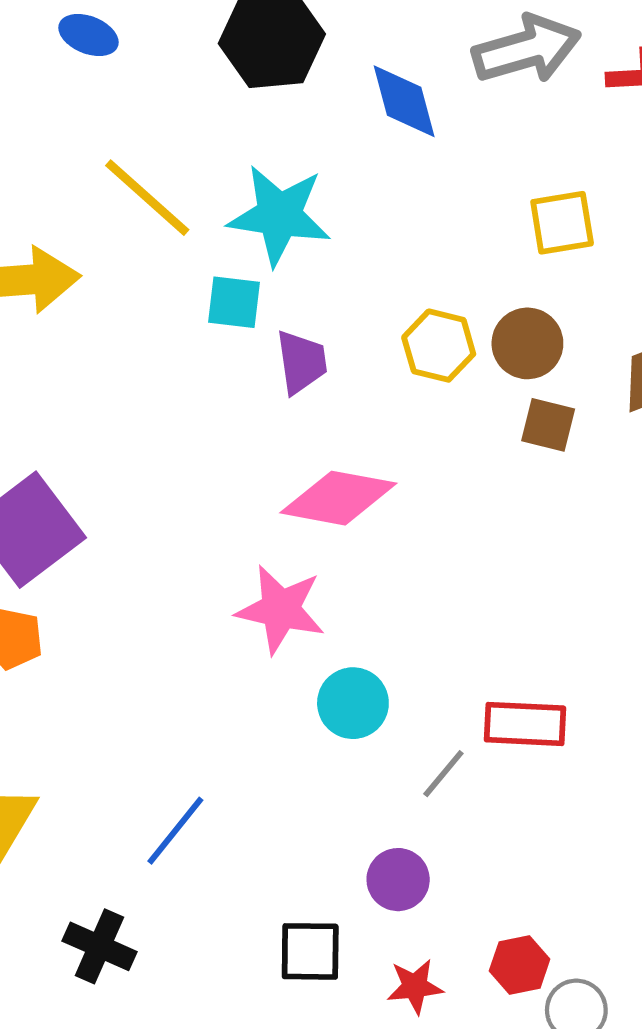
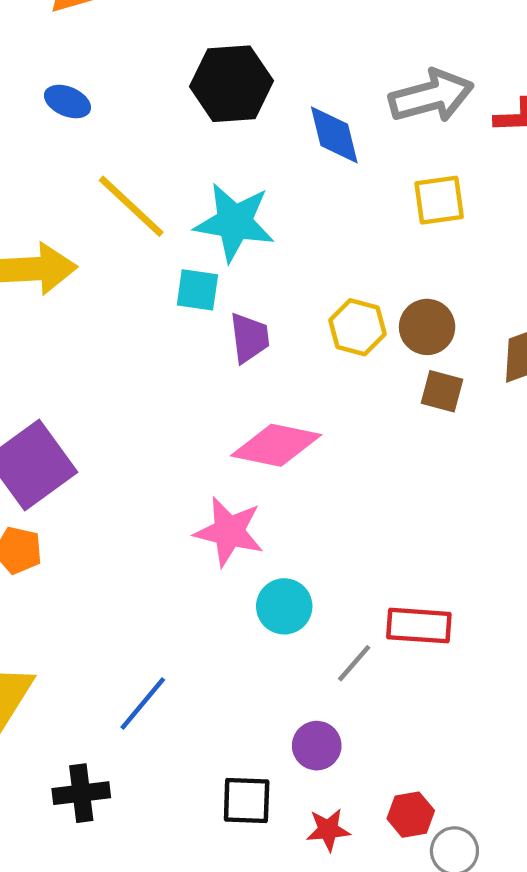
blue ellipse: (88, 35) -> (67, 102), moved
yellow square: (562, 223) -> (439, 200), moved
black cross: (99, 946) -> (81, 793), turned -32

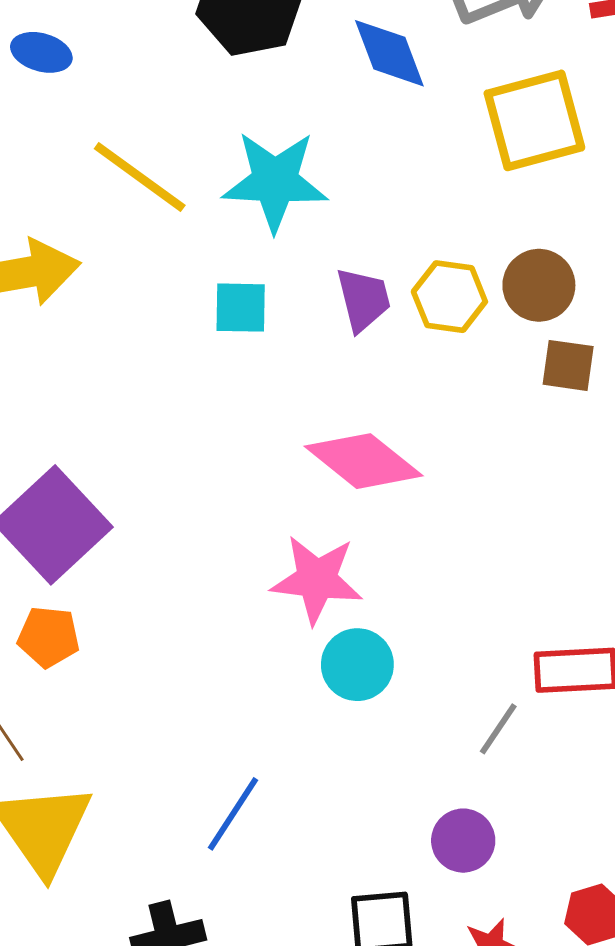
yellow square: (439, 200) -> (534, 120), size x1.5
cyan square: (197, 290) -> (241, 308), moved
purple trapezoid: (249, 338) -> (363, 299), moved
pink diamond: (276, 445) -> (364, 461), turned 34
cyan circle: (284, 606) -> (357, 665), moved

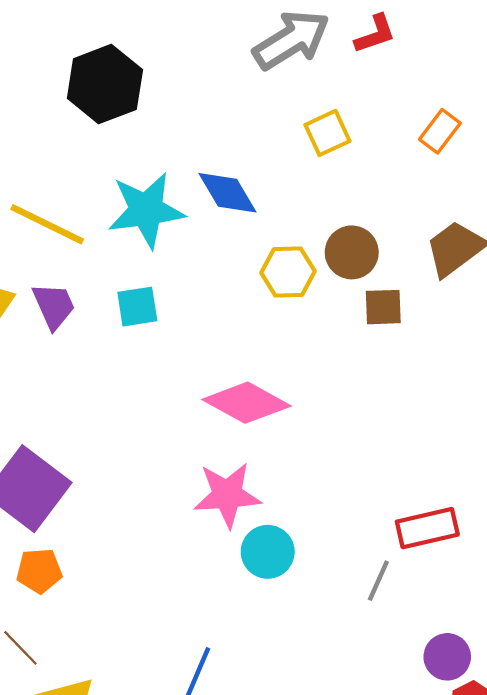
blue diamond: (389, 53) -> (227, 193), moved
yellow square: (534, 120) -> (327, 133), size x0.6
purple trapezoid: (363, 299) -> (54, 306), moved
purple circle: (463, 841) -> (447, 657), moved

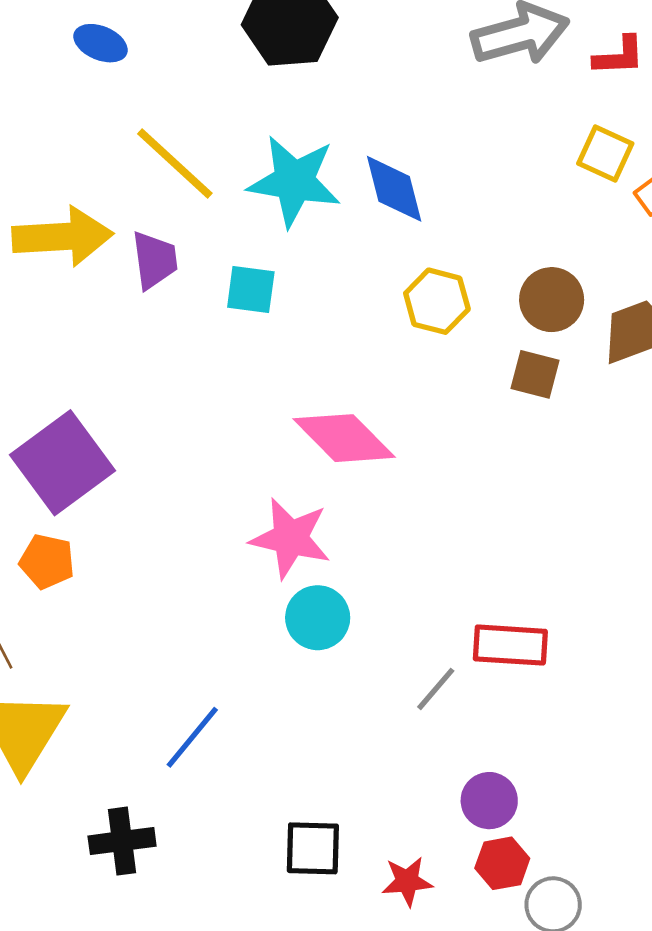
yellow square: (327, 133) -> (605, 153), moved, turned 33
brown circle: (352, 252) -> (552, 300), moved

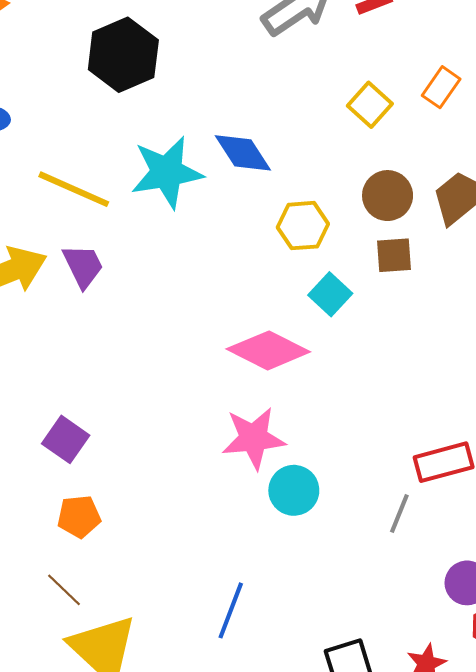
yellow square: (605, 153) -> (370, 105), moved, turned 36
cyan square: (251, 289) -> (330, 294), moved, turned -36
purple square: (62, 463) -> (66, 439), size x0.6

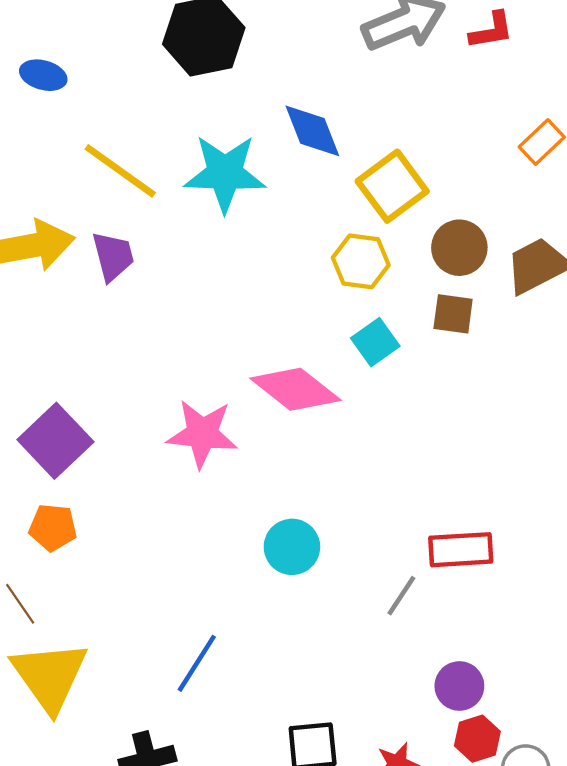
yellow square: (370, 105) -> (392, 186), moved, size x1.4
blue diamond: (243, 153) -> (312, 131), moved
pink star: (254, 438) -> (202, 434), moved
purple square: (66, 439) -> (55, 441), size x1.4

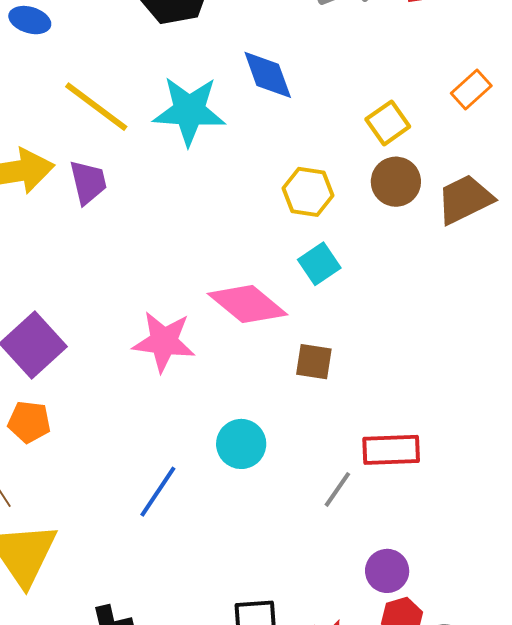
yellow square: (392, 186) -> (388, 123), moved, size x0.7
brown square: (453, 314) -> (314, 362), moved
blue line: (197, 663) -> (158, 492), moved

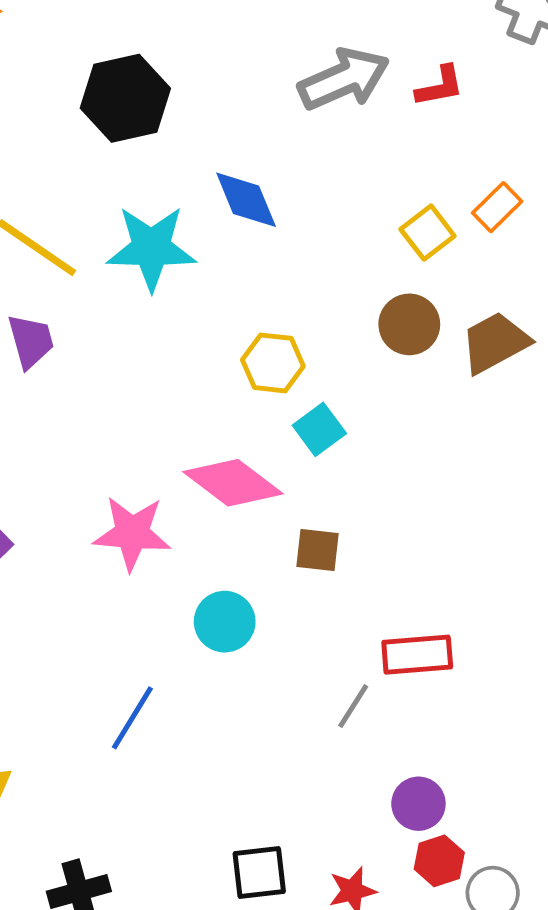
yellow square: (388, 123) -> (428, 233), moved
yellow hexagon: (308, 192) -> (273, 363), moved
cyan circle: (241, 444) -> (225, 622), moved

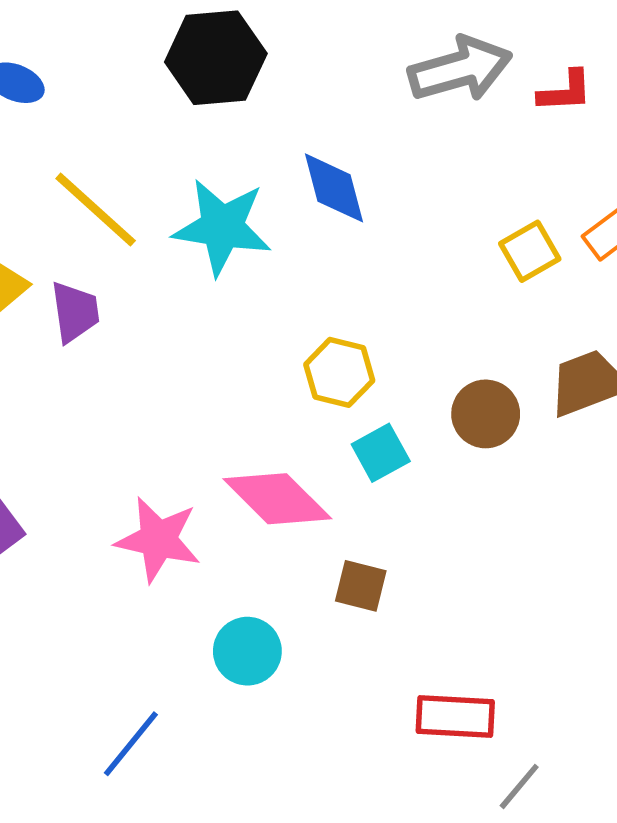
brown circle: (409, 324) -> (486, 414), moved
gray line: (353, 706) -> (519, 786), moved

